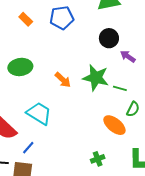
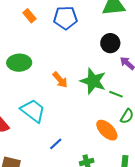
blue line: (28, 148) -> (56, 144), moved

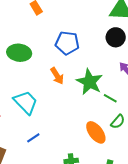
blue pentagon: (65, 18) -> (67, 43), moved
black circle: (110, 43) -> (116, 37), moved
blue line: (56, 144) -> (33, 138), moved

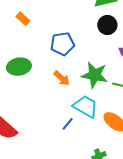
cyan trapezoid: (26, 102) -> (86, 106), moved
blue line: (33, 138) -> (68, 124), moved

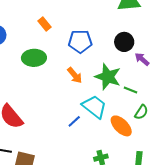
orange rectangle: (23, 19) -> (44, 24), moved
black circle: (107, 25) -> (124, 42), moved

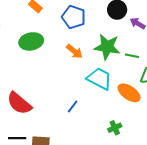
blue pentagon: (80, 41) -> (74, 17), turned 30
blue line: (74, 121) -> (73, 106), moved

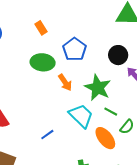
green ellipse: (31, 41) -> (43, 62), moved
green line: (132, 56) -> (111, 112), moved

